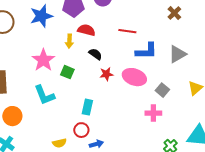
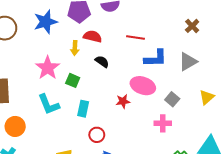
brown cross: (174, 13) -> (192, 26), moved
red star: (106, 74) -> (123, 101), moved
cyan rectangle: (87, 107) -> (83, 109), moved
red circle: (81, 130) -> (97, 135), moved

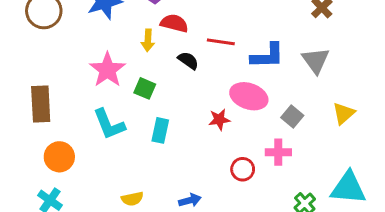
red line: (136, 37) -> (221, 42), moved
gray triangle: (188, 62) -> (316, 61), turned -36
red circle: (97, 135) -> (243, 169), moved

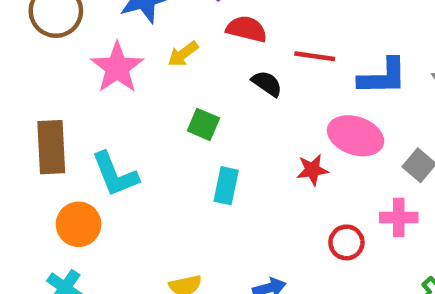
yellow arrow: (148, 40) -> (183, 54), moved, turned 50
pink star: (107, 70) -> (117, 68), moved
cyan L-shape: (109, 124) -> (115, 174), moved

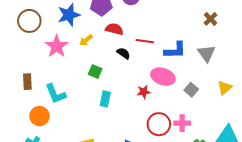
brown rectangle: (51, 147) -> (27, 82), size x0.7
pink cross: (399, 217) -> (182, 123), moved
red circle: (346, 242) -> (159, 124), size x1.5

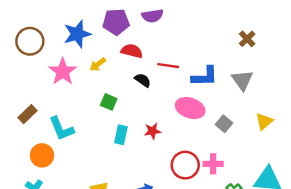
brown rectangle: (27, 82) -> (27, 114), turned 49
red star: (144, 92) -> (152, 131), moved

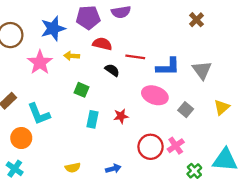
brown cross: (247, 39) -> (197, 20), moved
yellow arrow: (98, 64) -> (72, 56), turned 40
pink cross: (213, 164) -> (176, 146), turned -35

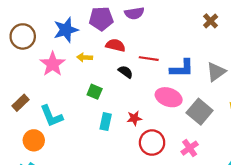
gray triangle: (202, 70) -> (216, 72), turned 30
gray square: (186, 110) -> (200, 112), size x1.6
red circle: (151, 147) -> (152, 143), moved

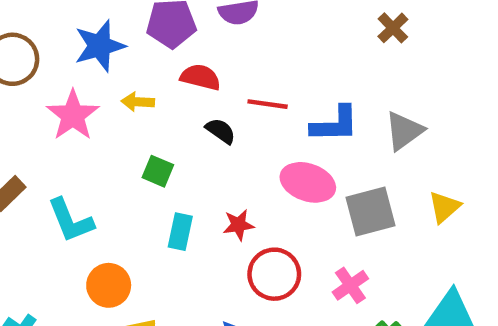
gray square: (200, 112) -> (371, 211), turned 35
orange circle: (34, 140) -> (109, 285), moved

